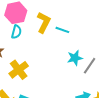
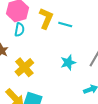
cyan star: (75, 58) -> (68, 62), moved

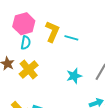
yellow cross: (24, 67) -> (29, 70), moved

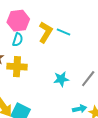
cyan line: (71, 38) -> (64, 32), moved
yellow cross: (29, 70) -> (17, 67), turned 36

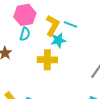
yellow cross: (17, 67) -> (47, 60), moved
cyan star: (61, 79) -> (58, 40), moved

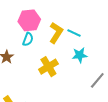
cyan star: (58, 40) -> (80, 55), moved
yellow cross: (47, 60) -> (48, 67), turned -36

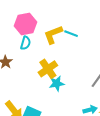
yellow L-shape: (56, 33) -> (53, 35), turned -140
cyan star: (80, 55) -> (57, 83), moved

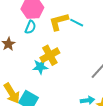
cyan star: (57, 83) -> (40, 67), moved

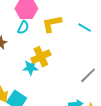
cyan line: (77, 23) -> (85, 28), moved

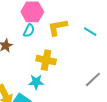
yellow cross: (41, 57) -> (46, 60), turned 36
cyan star: (31, 68) -> (36, 82), moved

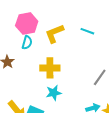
cyan star: (36, 82) -> (54, 93), moved

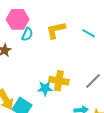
pink hexagon: (27, 24) -> (18, 19), moved
yellow cross: (50, 68) -> (59, 81), moved

